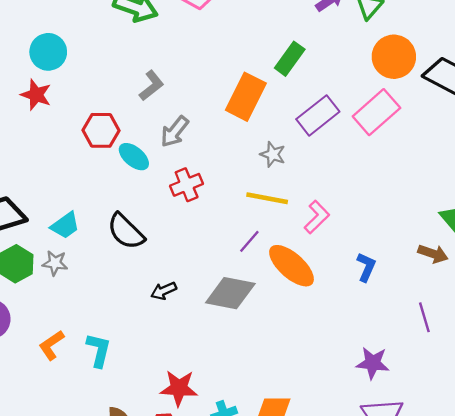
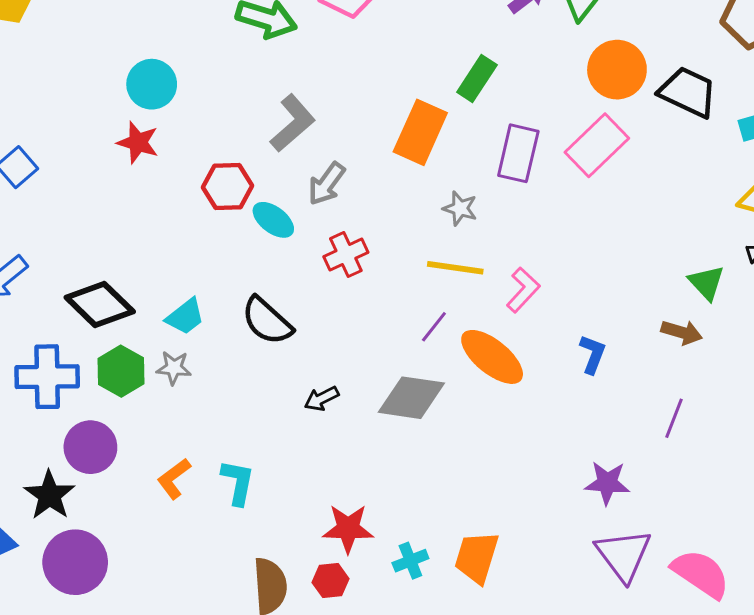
gray L-shape: (151, 86) -> (293, 123), size x1.4
purple rectangle: (318, 115) -> (518, 153), turned -36
purple line: (424, 317) -> (674, 418), turned 40

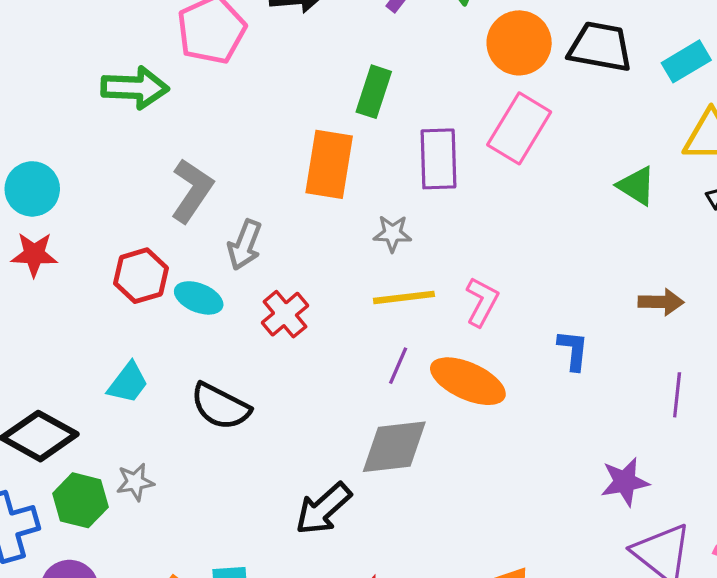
green triangle: (706, 283) -> (637, 186), moved
cyan trapezoid: (185, 317) -> (128, 383), moved
black arrow: (322, 399) -> (323, 509), moved, size x1.6

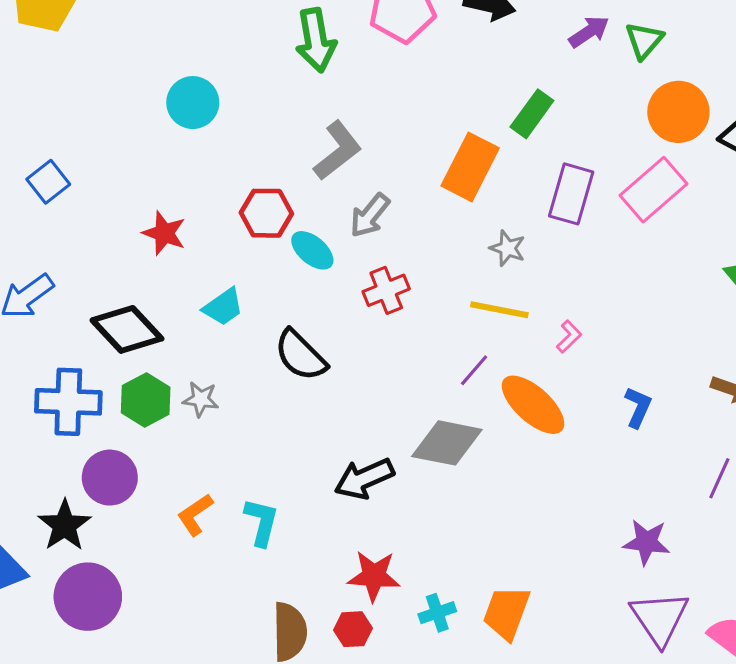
green arrow: (135, 88) -> (316, 40), turned 60
red star: (34, 254) -> (164, 233), moved
pink L-shape: (482, 302) -> (569, 337), size x0.7

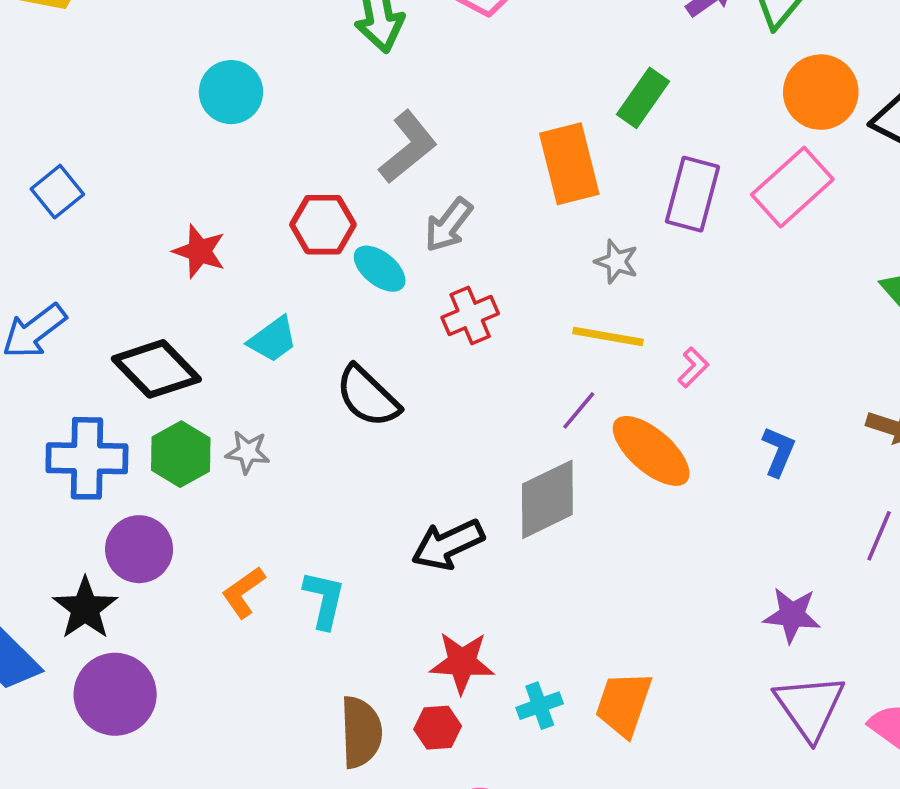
orange rectangle: (470, 167) -> (569, 164), turned -40
gray diamond: (447, 443) -> (547, 499), turned -36

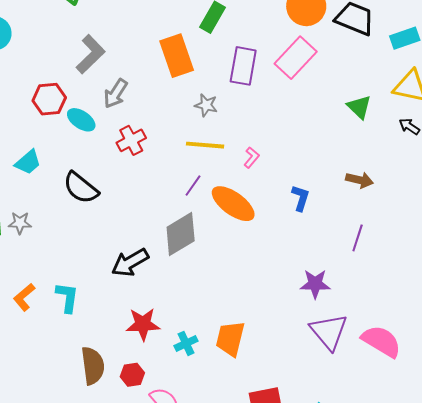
red hexagon: (438, 728) -> (132, 375), moved

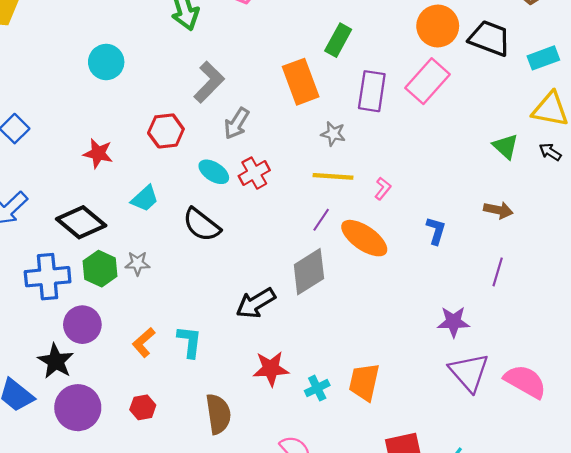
green triangle: (359, 107) -> (506, 146), moved
cyan ellipse: (81, 120) -> (214, 172), moved
red hexagon: (132, 375) -> (143, 407), moved

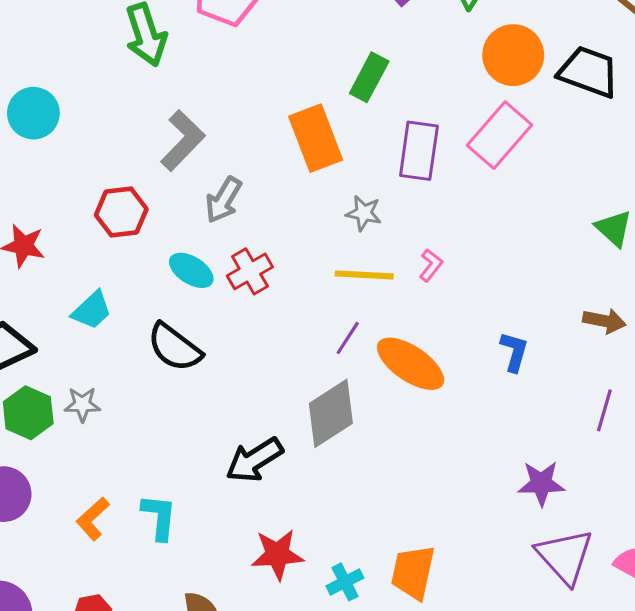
pink L-shape: (383, 189) -> (431, 265), moved

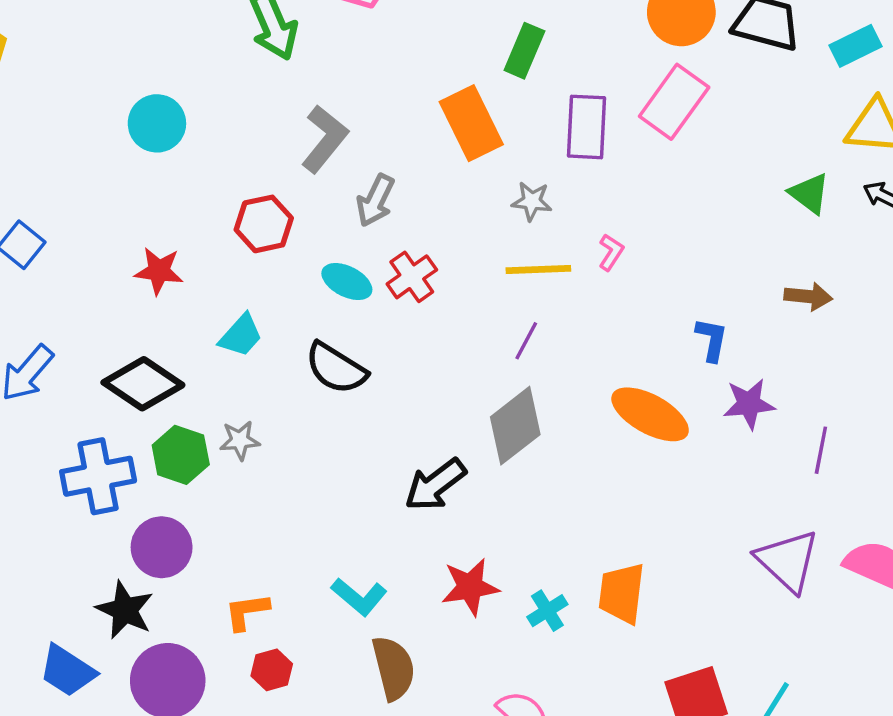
orange ellipse: (411, 364) -> (650, 414), moved
purple line: (604, 410) -> (821, 450), moved
purple star: (541, 483) -> (749, 404), moved
cyan L-shape: (159, 517) -> (359, 597), moved, turned 129
orange L-shape: (93, 519) -> (247, 612), moved, turned 39

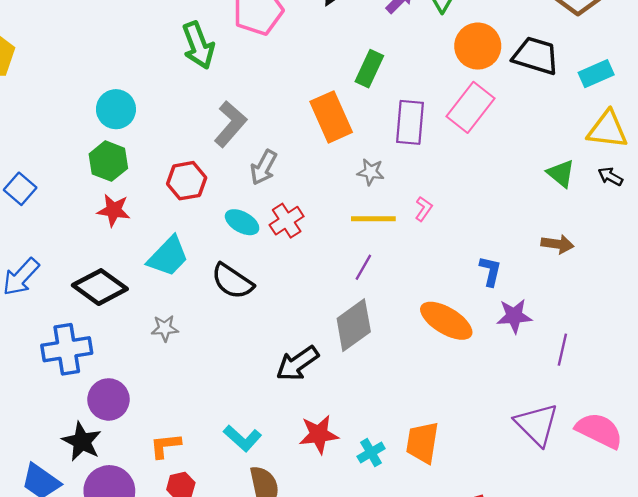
cyan trapezoid: (241, 335) -> (168, 256), size x1.4
green hexagon: (181, 455) -> (108, 161), moved

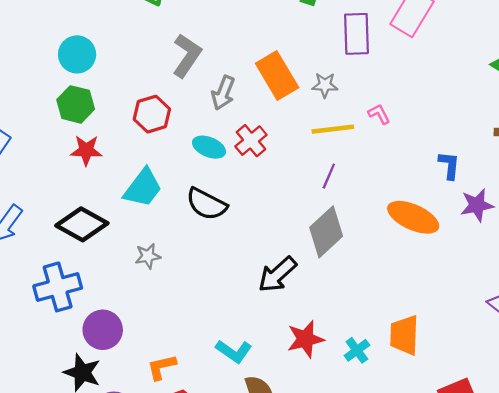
orange rectangle: (331, 117) -> (277, 76), moved
pink L-shape: (424, 209) -> (379, 114), turned -55

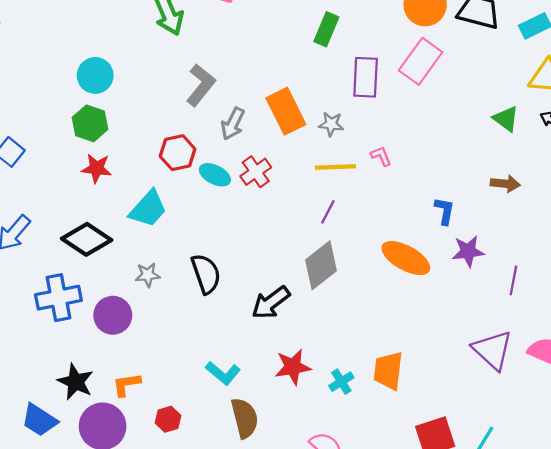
red hexagon: (152, 114) -> (178, 153), moved
black semicircle: (206, 204) -> (206, 274), moved, turned -141
purple circle: (103, 330) -> (113, 315), moved
orange L-shape: (162, 367) -> (127, 385), moved

